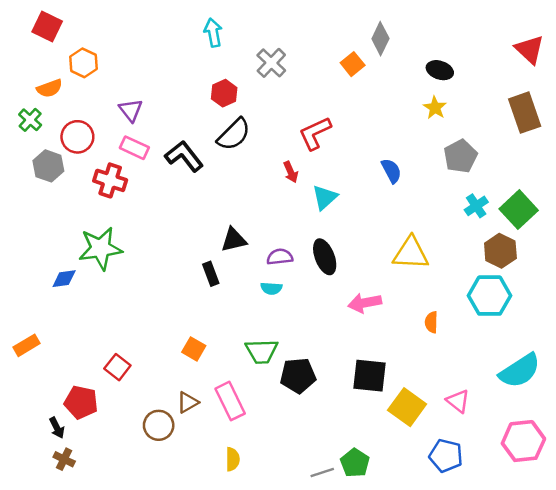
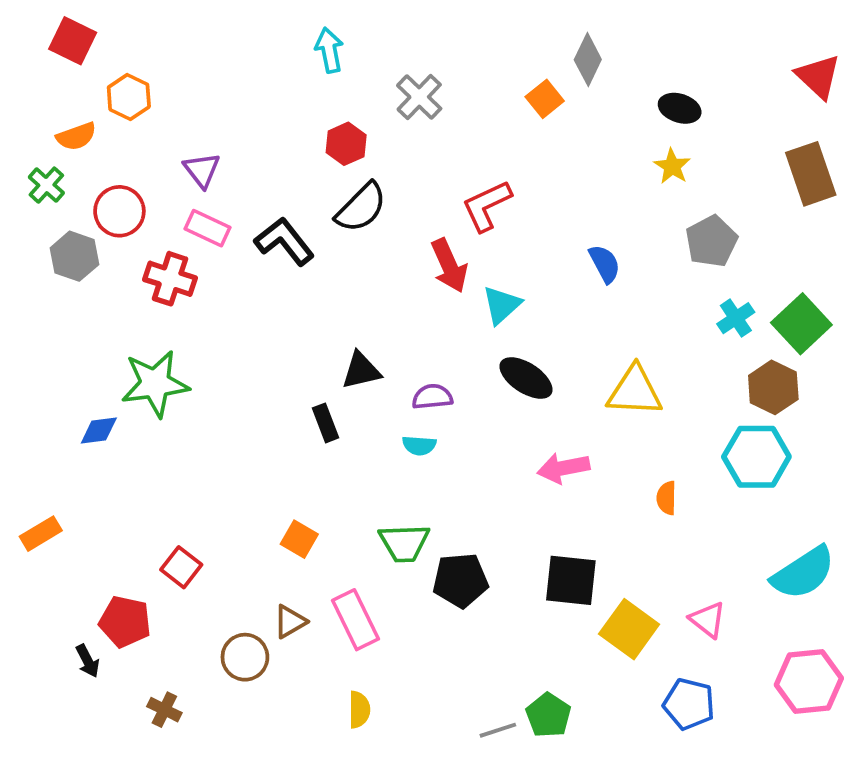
red arrow: (291, 172) -> (449, 266), size x1.6
black ellipse: (325, 257) -> (526, 378), moved, turned -36
brown cross: (64, 459) -> (164, 710), moved

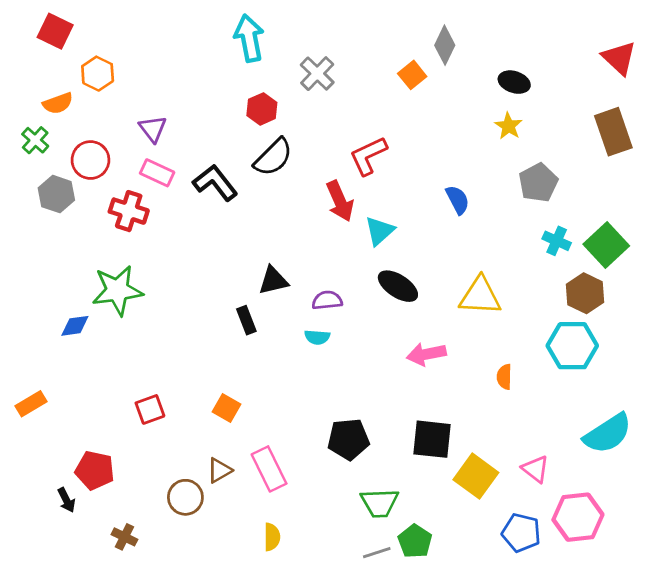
cyan arrow: (329, 50) -> (249, 38), size x1.4
cyan cross: (736, 318) -> (557, 241), turned -32
green trapezoid: (404, 543) -> (380, 503), moved
red square: (181, 567) -> (150, 409), moved, turned 32
pink hexagon: (809, 682) -> (578, 517), moved

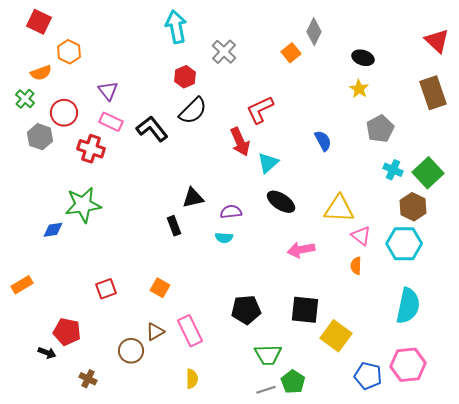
cyan semicircle: (608, 434) -> (408, 306), moved, turned -45
pink triangle: (535, 469) -> (361, 236), moved
black arrow: (66, 500) -> (47, 353), turned -42

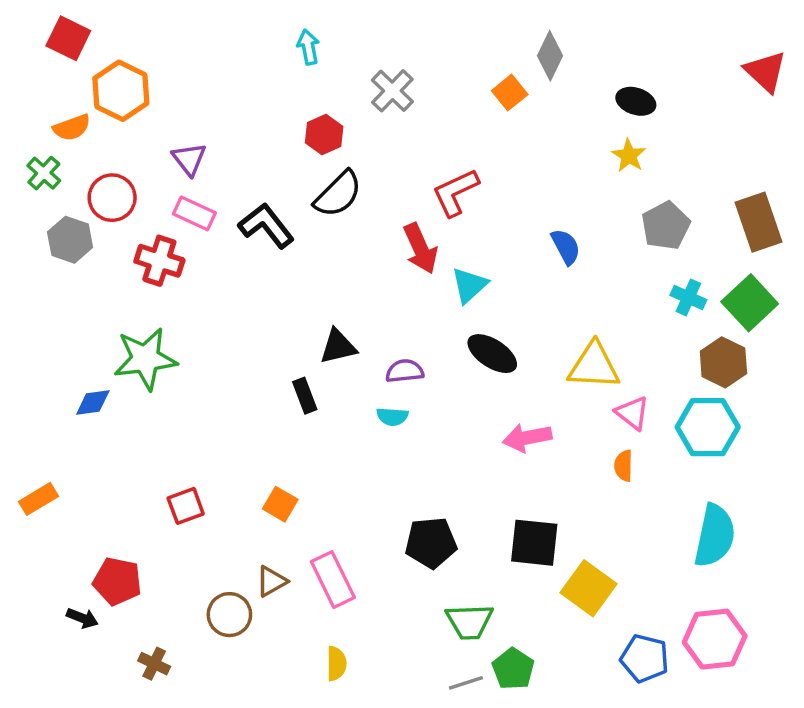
cyan arrow: (176, 27) -> (308, 47), size x0.6
orange hexagon: (69, 52) -> (121, 91), size x1.4
brown rectangle: (433, 93) -> (758, 222), moved

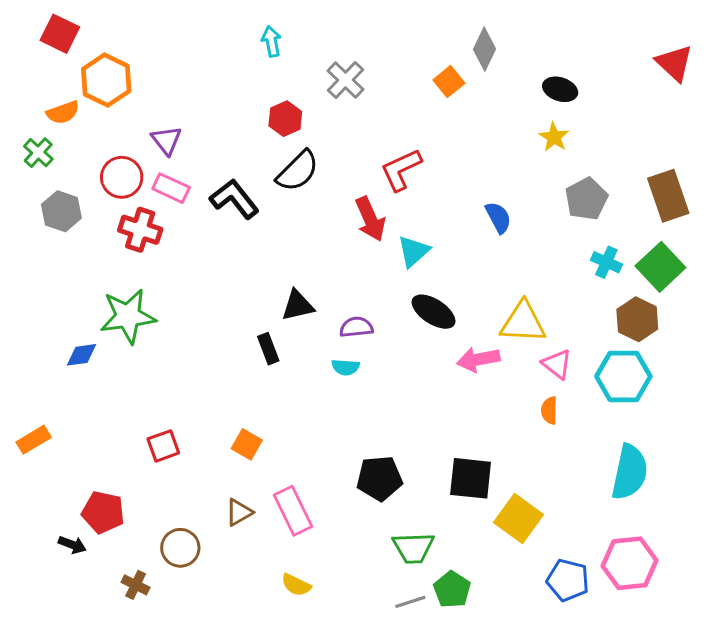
red circle: (112, 198) -> (122, 177), moved
pink arrow: (527, 438) -> (478, 359), moved
brown circle: (229, 615) -> (180, 548), moved
yellow semicircle: (336, 664) -> (296, 585), turned 116

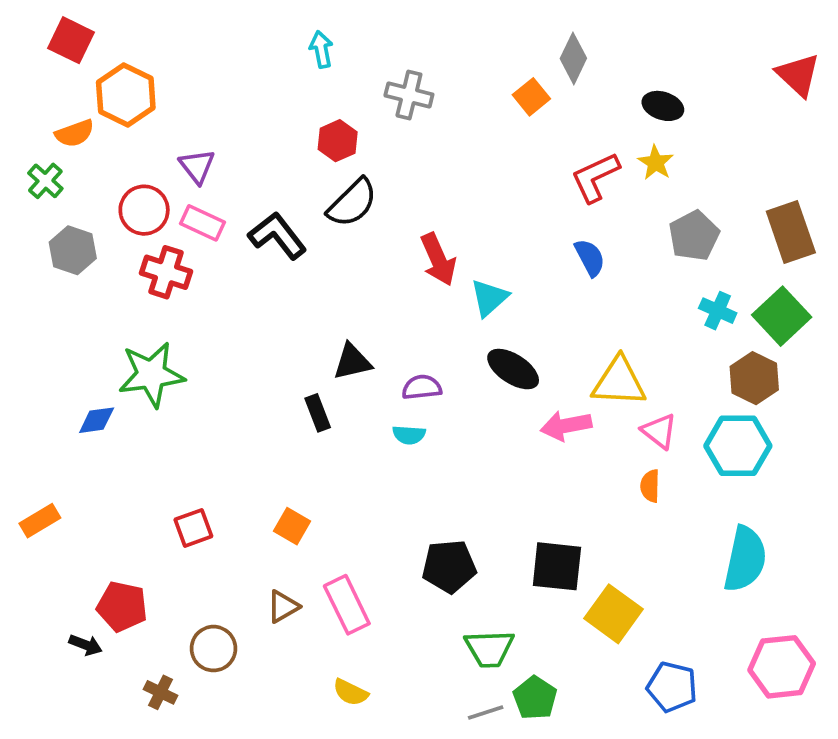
gray cross: (346, 80) -> (409, 95), turned -30
red L-shape: (401, 170) -> (595, 177), moved
pink hexagon: (630, 563) -> (782, 667), moved

